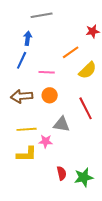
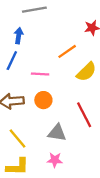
yellow line: (27, 129) -> (17, 138), turned 54
pink star: (46, 141) -> (55, 160), moved

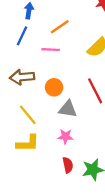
orange line: (67, 51) -> (60, 27), moved
orange circle: (43, 100) -> (54, 87), moved

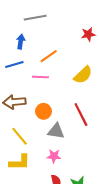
blue line: (22, 36) -> (14, 64), turned 48

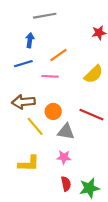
red line: (81, 114) -> (91, 115), turned -40
yellow line: (20, 136) -> (35, 126), moved

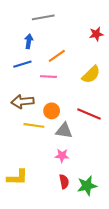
yellow line: (35, 126) -> (34, 125), turned -42
yellow L-shape: (29, 164) -> (17, 177), moved

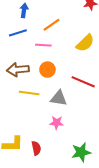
orange circle: (52, 111) -> (47, 70), moved
red semicircle: (64, 182) -> (36, 148), moved

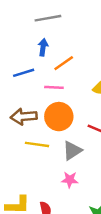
blue arrow: (24, 10) -> (43, 47), moved
orange circle: (47, 70) -> (59, 117), size x1.5
gray triangle: (59, 98) -> (72, 151), turned -42

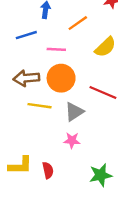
orange line: (64, 63) -> (78, 23), moved

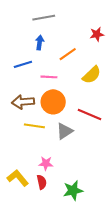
pink star: (72, 140) -> (46, 163), moved
yellow L-shape: (20, 166) -> (18, 178), turned -130
green star: (101, 175) -> (73, 190), moved

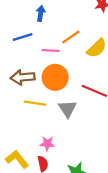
orange line: (68, 54) -> (71, 37), moved
gray triangle: (65, 131) -> (67, 109), turned -30

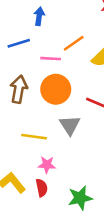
brown arrow: (23, 77) -> (19, 89), turned 105
yellow line: (35, 103) -> (34, 137), moved

